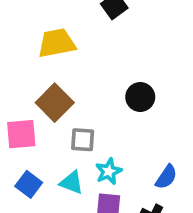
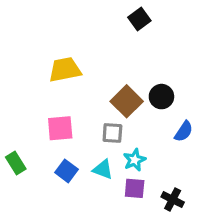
yellow trapezoid: (57, 43) -> (65, 70), moved
brown square: (55, 103) -> (127, 101), moved
blue semicircle: (166, 177) -> (184, 131), moved

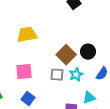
cyan star: (135, 160) -> (76, 75), moved
cyan triangle: (103, 169) -> (89, 98), moved, turned -40

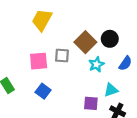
yellow trapezoid: (27, 35) -> (42, 20), turned -50
gray square: (57, 75) -> (62, 56), moved

